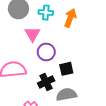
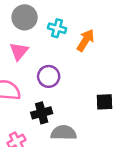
pink triangle: (32, 34) -> (19, 51), moved
black square: (66, 69) -> (104, 102), moved

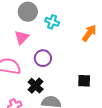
orange arrow: (86, 40) -> (89, 33), moved
black cross: (42, 113) -> (36, 86), turned -35

